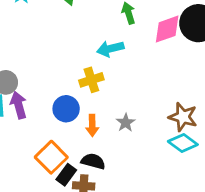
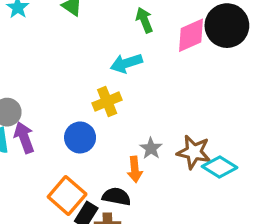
brown star: (183, 117) -> (194, 152), moved
orange arrow: (92, 125) -> (135, 169), moved

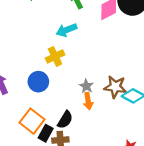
orange arrow: (135, 169) -> (88, 101), moved
black semicircle: (116, 197) -> (65, 120), turned 114

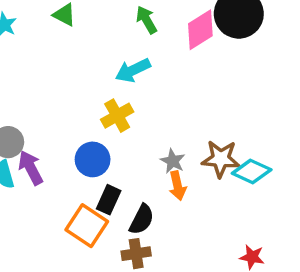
black rectangle: (46, 133) -> (109, 200), moved

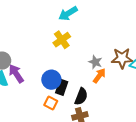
blue circle: (93, 159) -> (51, 80), moved
orange arrow: (177, 186) -> (99, 76), turned -126
orange square: (87, 226) -> (51, 103), size x0.6

